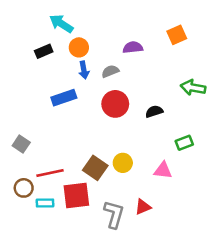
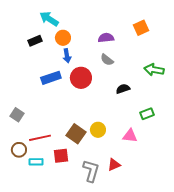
gray semicircle: (110, 71) -> (107, 60), moved, turned -120
red circle: (115, 104) -> (81, 78), moved
red square: (76, 195) -> (61, 156), size x0.7

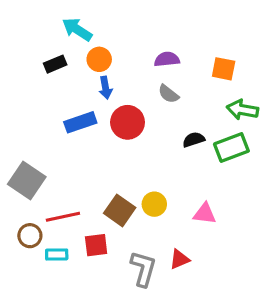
orange square: (141, 28) -> (224, 69), moved, turned 35
green rectangle: (147, 114) -> (231, 147), moved, size x1.5
gray square: (17, 115) -> (27, 181), size x1.6

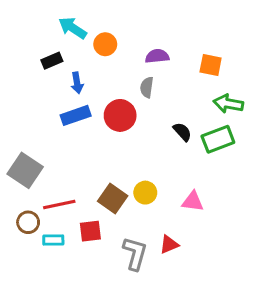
orange circle: (99, 59) -> (105, 44), moved
blue arrow: (105, 88) -> (77, 83), moved
gray semicircle: (168, 94) -> (147, 87), moved, turned 60
black semicircle: (194, 140) -> (182, 132), turned 66

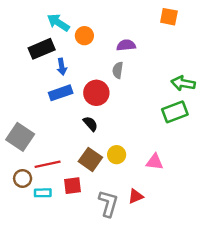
black rectangle: (52, 61) -> (42, 49), size x1.5
orange square: (211, 65) -> (169, 17), moved
black semicircle: (182, 132) -> (90, 124), moved

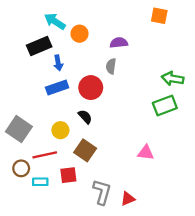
yellow circle: (117, 155) -> (60, 130), moved
red triangle: (136, 196) -> (128, 199), moved

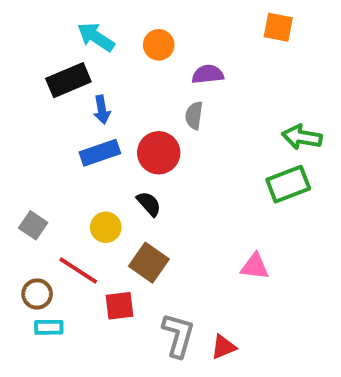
orange circle: (80, 34) -> (159, 45), moved
gray square: (19, 129) -> (33, 225), size x0.6
red line: (45, 155) -> (78, 270), turned 45
cyan rectangle: (40, 182) -> (49, 327), moved

